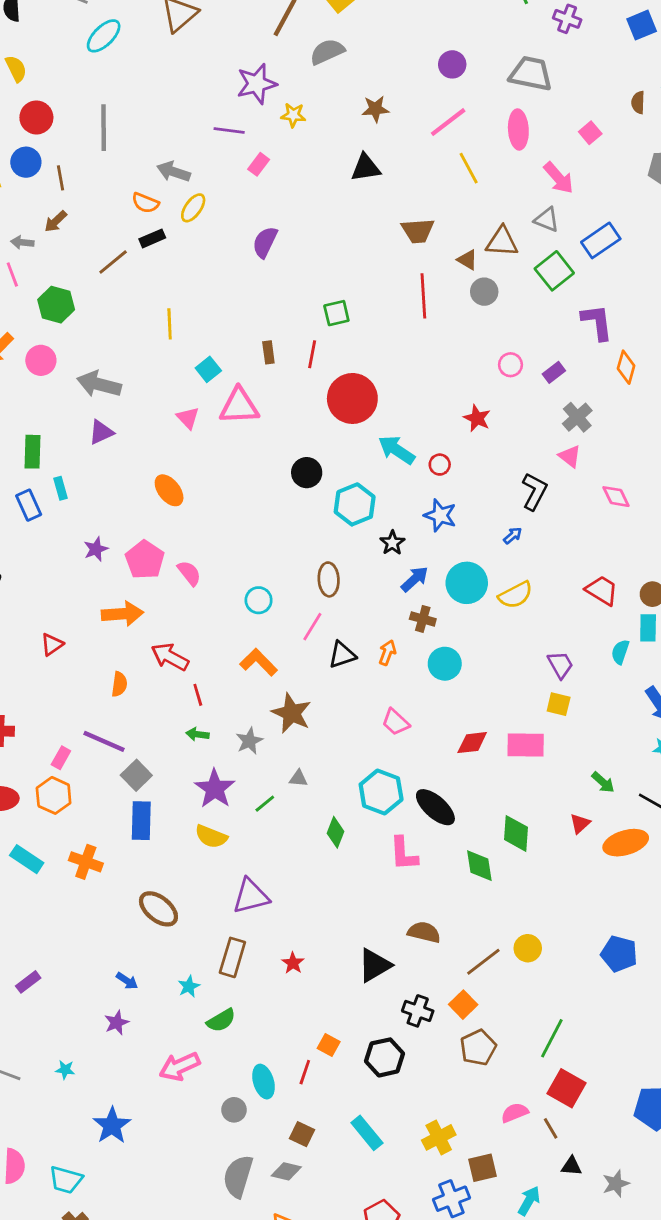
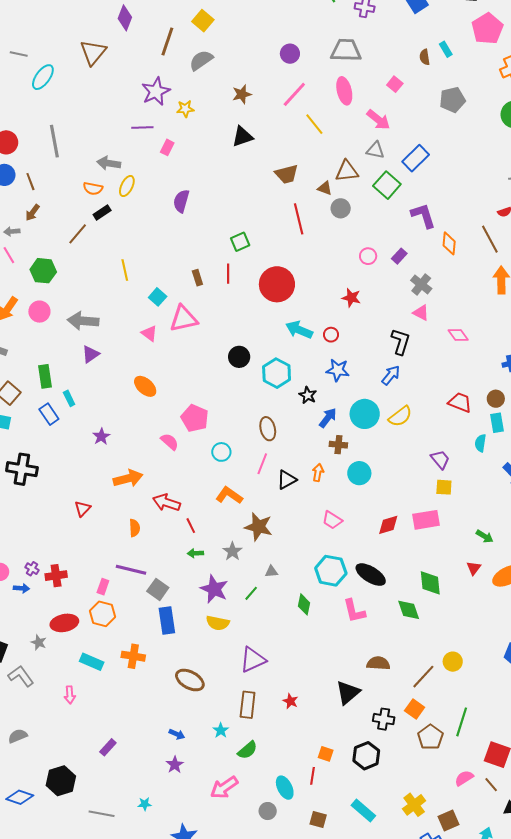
red circle: (352, 398) -> (277, 284), moved
blue arrow: (513, 536) -> (391, 375), size x1.5
pink pentagon: (145, 560) -> (195, 418), moved
green line: (552, 1038) -> (462, 722), moved

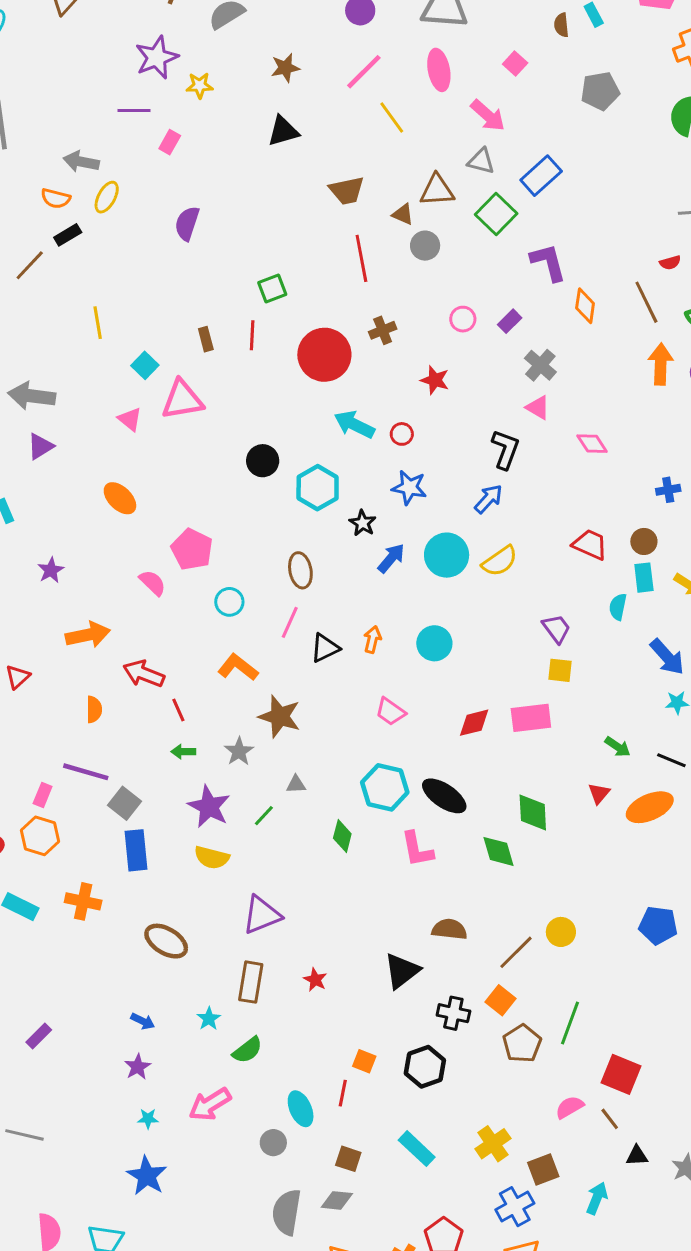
brown cross: (338, 445) -> (383, 330), moved, turned -30
cyan star: (145, 804) -> (148, 1119), moved

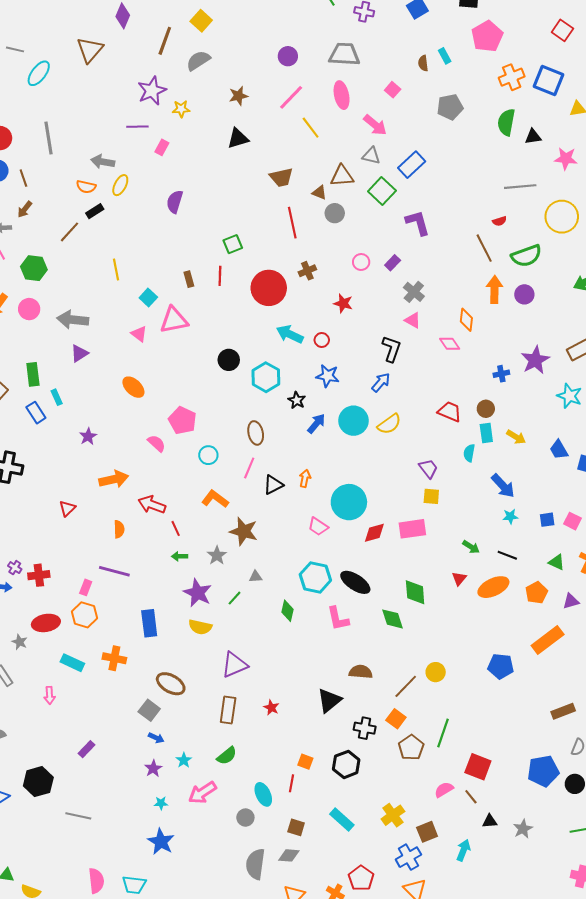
orange diamond: (585, 306) -> (466, 320), moved
cyan circle: (434, 643) -> (349, 502), moved, size x1.5
gray square: (124, 803) -> (149, 710), moved
cyan star: (209, 1019) -> (184, 760), moved

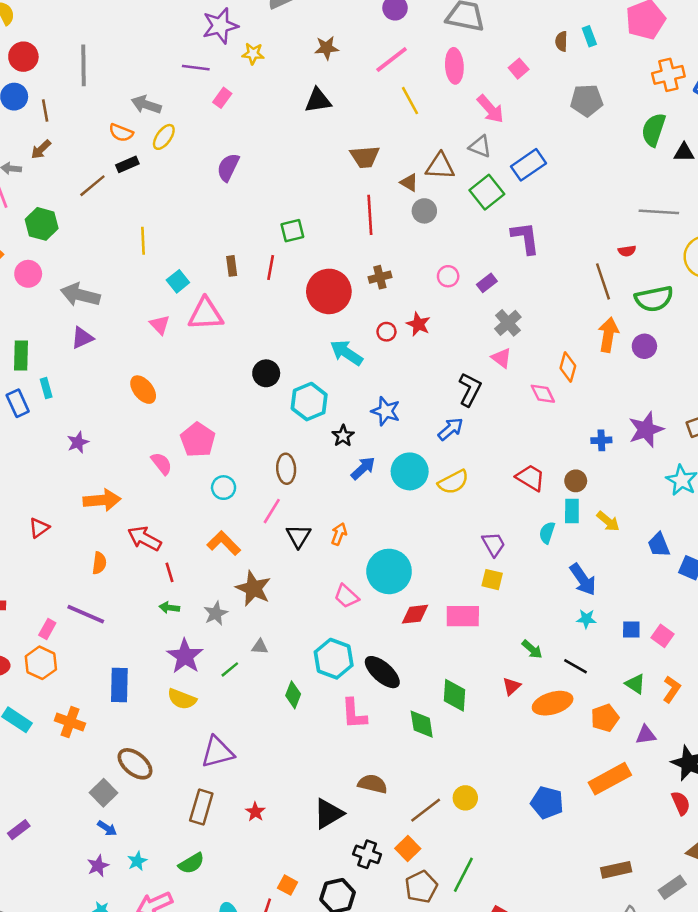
red circle: (322, 340) -> (386, 332), moved
black triangle: (273, 485) -> (298, 536), turned -40

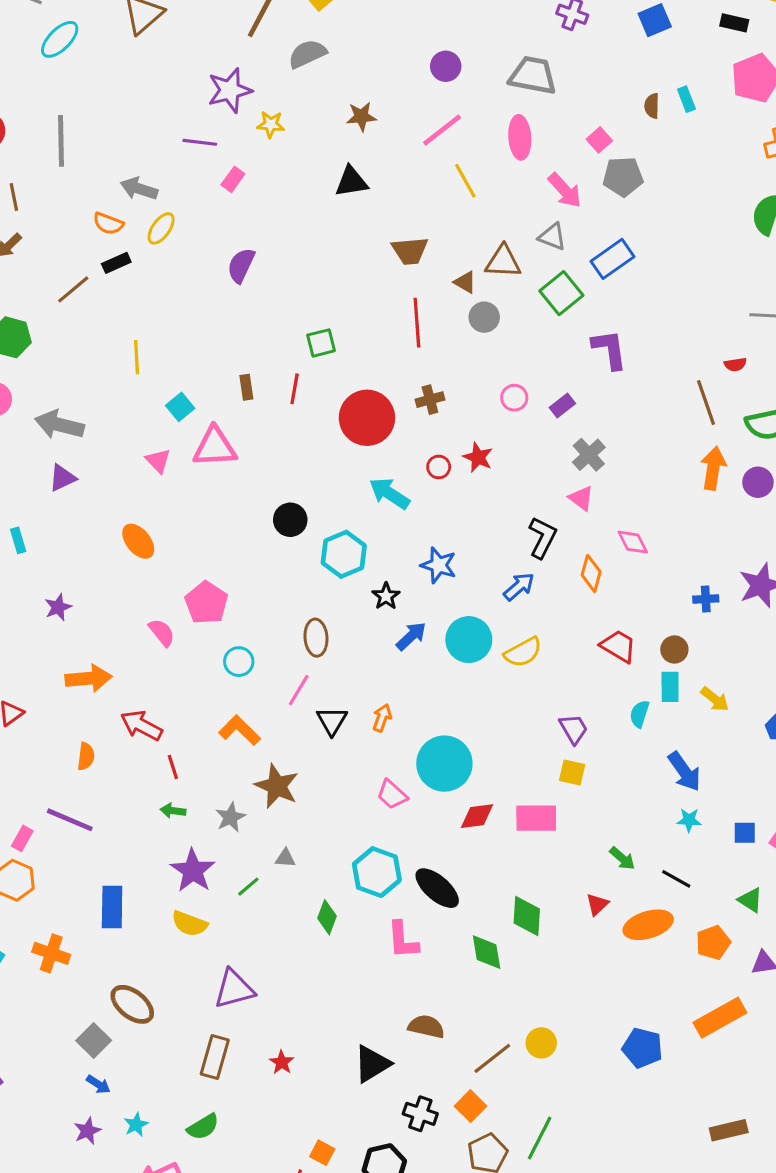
gray pentagon: (587, 100) -> (623, 177), moved
orange diamond: (568, 367) -> (591, 573), moved

